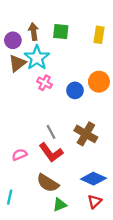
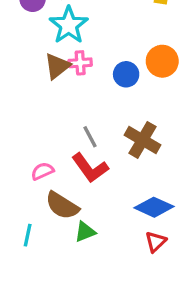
brown triangle: (17, 63) -> (57, 66), moved
pink cross: (44, 83) -> (80, 63), turned -32
brown semicircle: (48, 183) -> (62, 206), moved
green triangle: (60, 205) -> (85, 232), moved

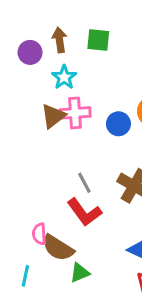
cyan star: (69, 25) -> (64, 77), size x0.7
pink cross: (80, 63) -> (75, 113), size x1.4
pink semicircle: (42, 171) -> (39, 234), moved, turned -70

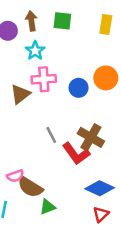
brown triangle: (53, 116) -> (20, 94), moved
red L-shape: (84, 212) -> (76, 154), moved
pink semicircle: (39, 234) -> (15, 176), turned -105

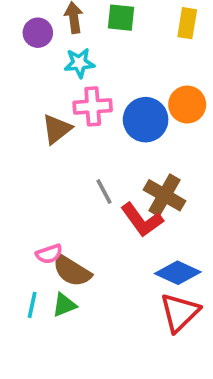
cyan star: (35, 51) -> (79, 63), turned 30
blue circle: (79, 88) -> (146, 120), size x1.5
green triangle: (48, 207) -> (64, 305), moved
red triangle: (101, 214) -> (180, 312), size x1.6

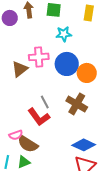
cyan star: (79, 63) -> (64, 34), moved
orange circle: (187, 105) -> (87, 73), moved
red L-shape: (142, 220) -> (39, 117), moved

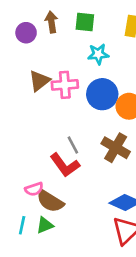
brown triangle: (20, 69) -> (39, 81), moved

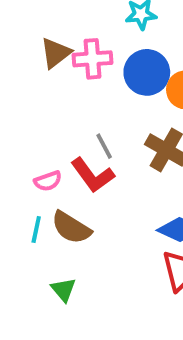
pink semicircle: (34, 189) -> (48, 181), moved
cyan line: (22, 225) -> (36, 230), moved
green triangle: (45, 225) -> (63, 290), moved, turned -48

